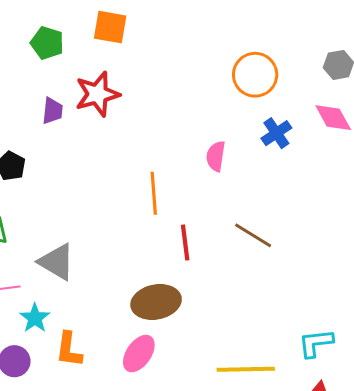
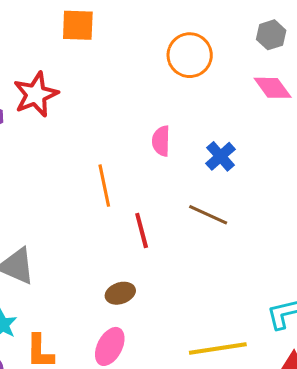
orange square: (110, 27) -> (78, 25), moved
blue cross: (276, 133) -> (221, 156), moved
brown ellipse: (156, 302) -> (120, 293), size x0.6

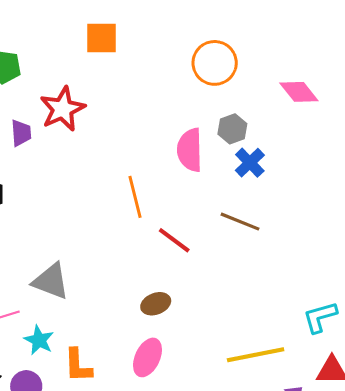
gray hexagon: (271, 35) -> (232, 129), moved
pink semicircle: (161, 141) -> (190, 150), size x1.4
red line: (142, 231) -> (174, 240), turned -36

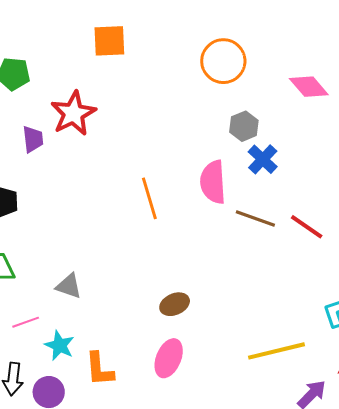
pink semicircle: (190, 150) -> (213, 182), moved
red line: (174, 240) -> (307, 227), moved
gray triangle: (51, 281) -> (69, 286), size x0.7

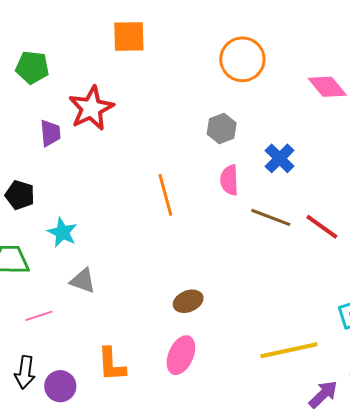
gray hexagon: (244, 126) -> (222, 129), moved
pink semicircle: (213, 182) -> (229, 180), size x0.7
cyan star: (59, 345) -> (62, 232), moved

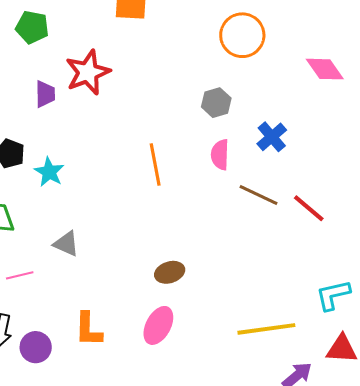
cyan star: (62, 232) -> (49, 172), moved

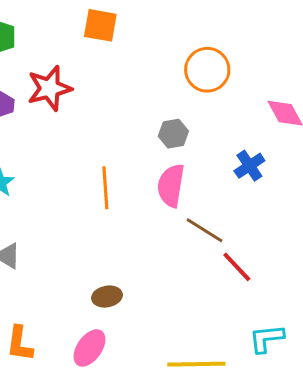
blue cross: (272, 137) -> (249, 166), moved
pink semicircle: (220, 155) -> (171, 186), size x1.4
red line: (309, 208) -> (237, 267), moved

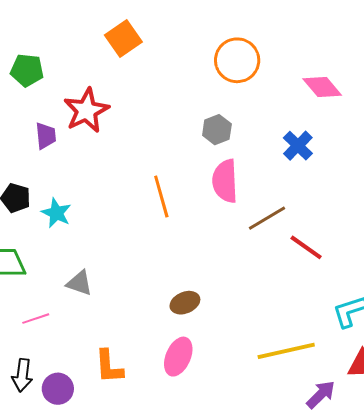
orange square: (100, 25) -> (123, 38), turned -33
brown line: (204, 230) -> (267, 218), turned -51

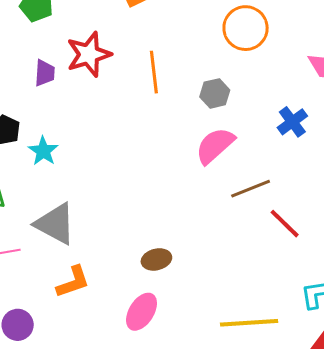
pink semicircle: (225, 181) -> (215, 146), turned 42
orange line: (161, 196) -> (154, 72), moved
gray triangle: (79, 283) -> (55, 224), size x1.6
orange L-shape: (109, 367) -> (73, 282), moved, turned -114

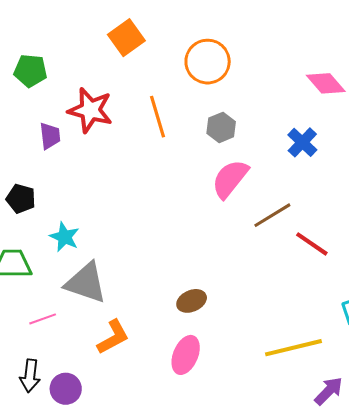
orange circle: (246, 28) -> (208, 62), moved
red star: (89, 54) -> (90, 110), turned -30
cyan star: (43, 151) -> (64, 237), moved

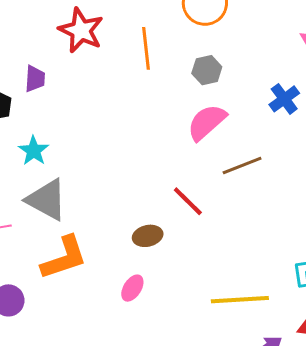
purple trapezoid: (50, 136) -> (35, 79), moved
red line: (312, 244) -> (188, 201), moved
orange L-shape: (113, 337) -> (64, 258), size x1.4
pink ellipse: (186, 355) -> (132, 288), size x0.7

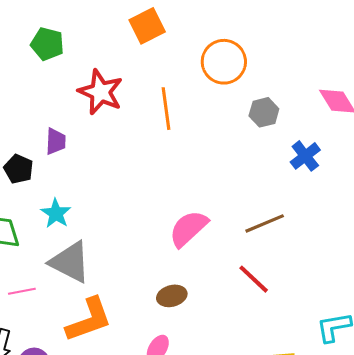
gray hexagon: (207, 70) -> (264, 112), moved
pink semicircle: (207, 122) -> (188, 229), moved
red line: (188, 201) -> (254, 279), moved

